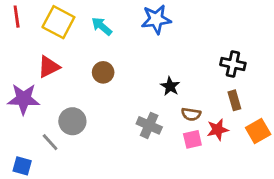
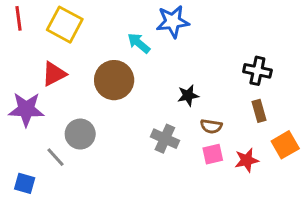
cyan arrow: (102, 26) -> (139, 43), moved
brown circle: (103, 72) -> (114, 80), size x1.6
black star: (170, 86) -> (188, 95), turned 30
red star: (218, 130) -> (247, 160), moved

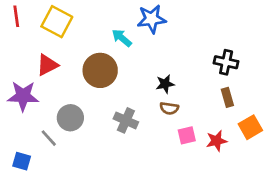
brown semicircle: (211, 126) -> (169, 108), moved
gray cross: (165, 139) -> (126, 120), moved

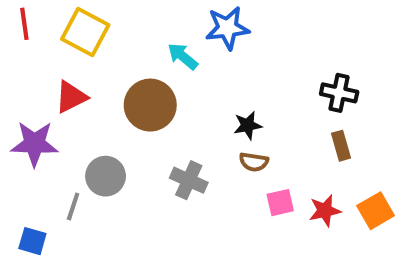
orange square: (250, 127) -> (376, 211), moved
gray line: (49, 138) -> (73, 207), turned 60

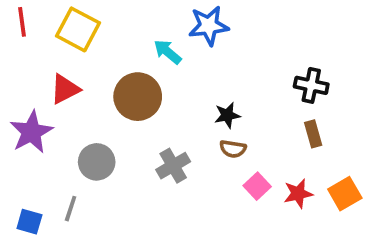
purple star: (34, 144) -> (31, 132), turned -30
gray cross: (189, 180) -> (173, 166), turned 36
pink square: (280, 203) -> (257, 186), turned -30
gray line: (73, 207) -> (71, 209), moved

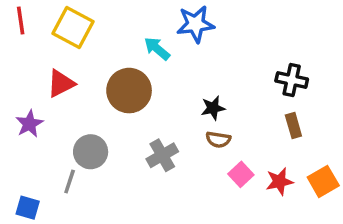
purple star: (31, 132) -> (29, 124), size x0.7
gray line: (71, 209) -> (70, 181), moved

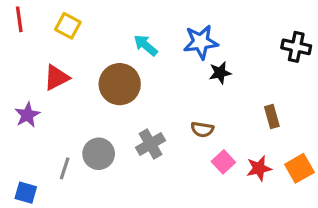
blue star: (195, 24) -> (201, 42), moved
yellow square: (73, 28) -> (68, 26), size x0.7
black cross: (292, 80) -> (296, 47), moved
black star: (213, 108) -> (220, 73), moved
gray circle: (91, 152) -> (99, 154), moved

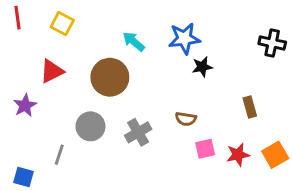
gray circle: (99, 154) -> (90, 126), moved
pink square: (223, 162) -> (205, 149), turned 30

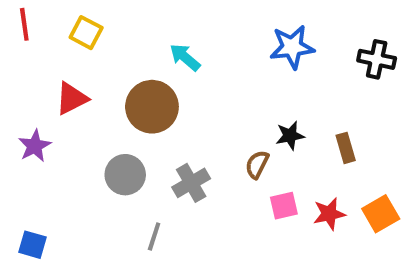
blue star: (184, 38) -> (292, 47), moved
black star: (202, 67) -> (290, 136), moved
brown semicircle: (186, 119) -> (257, 164), turned 108
gray line: (59, 155) -> (154, 236), moved

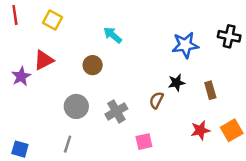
blue star: (292, 47) -> (185, 45), moved
brown circle: (152, 107) -> (93, 65), size x0.6
purple star: (35, 146) -> (21, 76), moved
pink square: (284, 206) -> (144, 142), moved
gray line: (154, 236) -> (68, 144), moved

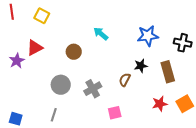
cyan arrow: (113, 35) -> (101, 34), moved
black cross: (229, 36) -> (183, 43), moved
brown rectangle: (210, 90) -> (168, 72), size x1.5

